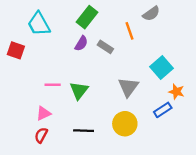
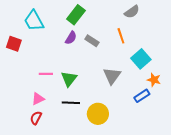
orange line: (129, 31) -> (121, 36), moved
yellow circle: (125, 124) -> (98, 114), moved
black line: (84, 131) -> (71, 103), moved

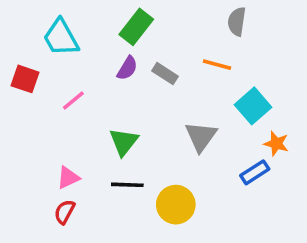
gray semicircle: (132, 12) -> (237, 22), turned 133
orange line: (121, 36) -> (217, 65), turned -56
pink line: (46, 74) -> (73, 101), moved, turned -40

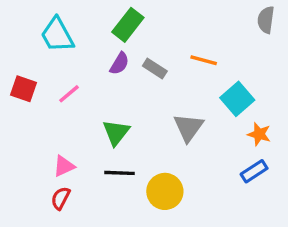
gray semicircle: (237, 22) -> (266, 20), moved
red square: (25, 79) -> (24, 89), moved
blue rectangle: (255, 172) -> (254, 171), moved

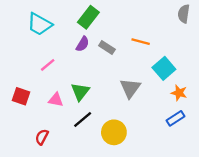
cyan trapezoid: (57, 35) -> (40, 24), turned -32
red square: (24, 89) -> (21, 96), moved
pink triangle: (64, 166) -> (56, 100), moved, turned 35
black line: (119, 173) -> (83, 120), turned -42

